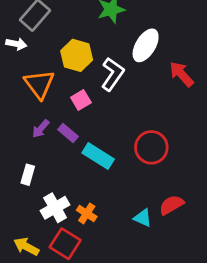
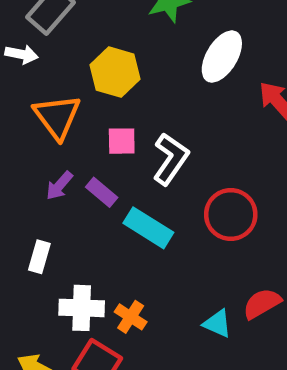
white L-shape: (113, 74) -> (171, 159), moved
pink square: (81, 100) -> (122, 141), turned 30
white cross: (55, 208) -> (82, 308), turned 32

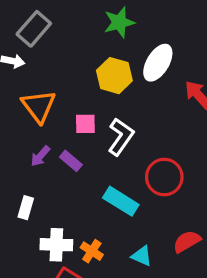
yellow hexagon: (115, 72) -> (114, 76), moved
cyan rectangle: (148, 228) -> (121, 201), moved
cyan triangle: (217, 324) -> (142, 256), moved

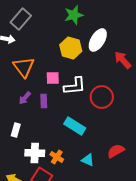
white L-shape: (121, 137) -> (75, 86), turned 50
purple rectangle: (71, 161) -> (44, 101), turned 48
red circle: (164, 177) -> (102, 97), moved

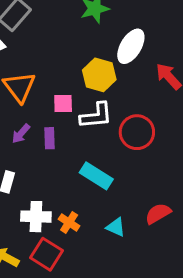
yellow hexagon: (71, 48) -> (99, 75), moved

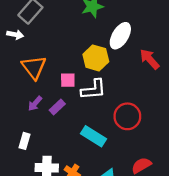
red circle: (137, 132) -> (127, 116), moved
purple rectangle: (50, 138) -> (57, 107), turned 49

